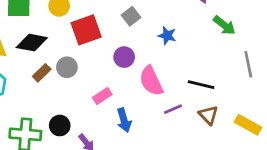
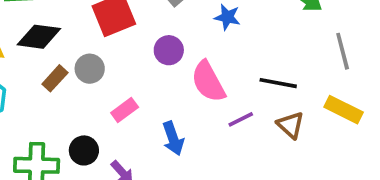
pink rectangle: (102, 96) -> (125, 110), moved
yellow rectangle: (248, 125) -> (344, 110), moved

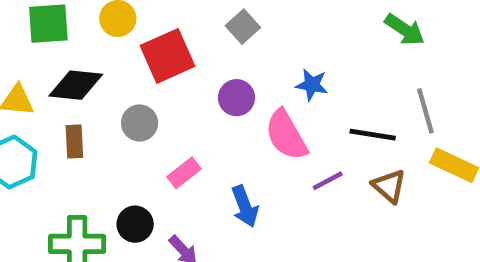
blue star: (227, 17) -> (312, 85), moved
gray line: (343, 51) -> (425, 111), moved
brown rectangle: (55, 78) -> (74, 141), moved, turned -44

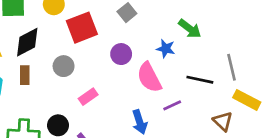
green arrow: (405, 30) -> (190, 29), moved
black diamond: (76, 85) -> (27, 42), turned -36
brown triangle: (389, 186) -> (223, 121), moved
blue arrow: (245, 206) -> (140, 122), moved

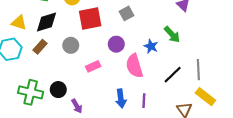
brown rectangle: (25, 75) -> (40, 47), turned 32
black line: (200, 80) -> (173, 75), turned -66
pink rectangle: (88, 97) -> (93, 66), moved
purple line: (172, 105) -> (144, 101), moved, turned -72

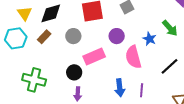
yellow triangle: (19, 23) -> (25, 13), turned 35
pink rectangle: (93, 66) -> (94, 57), size x1.5
black circle: (58, 90) -> (74, 72), moved
purple arrow: (77, 106) -> (78, 94), turned 32

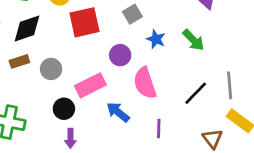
gray circle: (73, 36) -> (51, 69), moved
brown rectangle: (44, 37) -> (19, 61), turned 32
blue star: (150, 39) -> (156, 39), moved
blue arrow: (120, 88) -> (118, 112), moved, turned 138

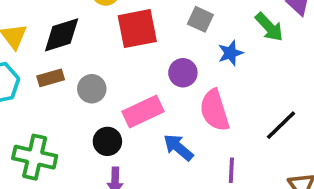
gray square: (132, 14) -> (200, 19), turned -36
blue star: (156, 39) -> (230, 53), turned 30
green arrow: (193, 40) -> (269, 27), moved

